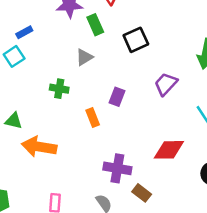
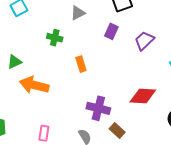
purple rectangle: (117, 97) -> (111, 31), moved
green triangle: (14, 121) -> (15, 62), turned -42

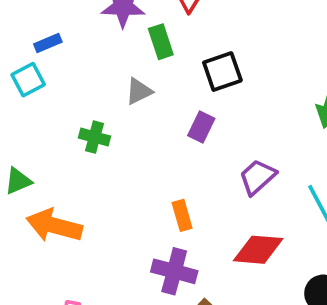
purple trapezoid: (144, 41) -> (257, 177), moved
orange rectangle: (81, 64) -> (182, 215), moved

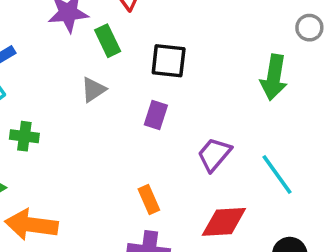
black square: (222, 72) -> (169, 61), turned 33
green cross: (94, 137) -> (24, 136), moved

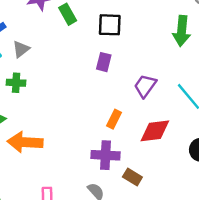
gray triangle: (93, 90) -> (21, 49), moved
orange rectangle: (149, 199) -> (114, 119), moved, turned 54

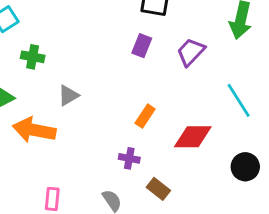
gray triangle: (21, 49) -> (68, 95), moved
purple trapezoid: (145, 86) -> (191, 52), moved
purple cross: (106, 155) -> (129, 158), size x0.6

